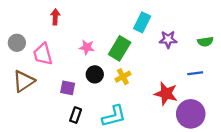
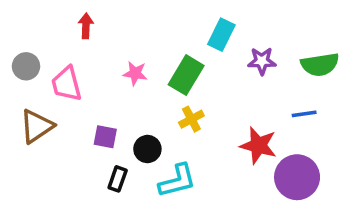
green semicircle: (205, 42) -> (320, 65), size x1.5
black circle: (95, 74) -> (147, 149), moved

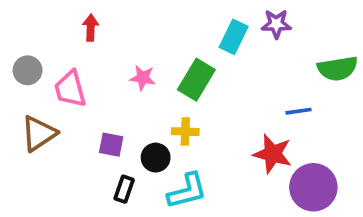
purple star: (262, 61) -> (276, 24), moved
blue line: (304, 114) -> (299, 111), moved
yellow cross: (191, 119) -> (185, 132), moved, turned 30

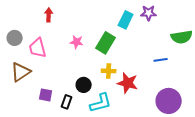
yellow cross: (185, 132) -> (109, 71), moved
purple square: (111, 145) -> (46, 95), moved
red star: (273, 154) -> (128, 83), moved

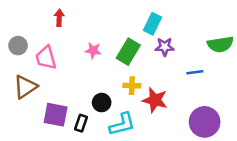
purple star: (149, 13) -> (165, 47), moved
purple square: (46, 95) -> (56, 115), size x1.5

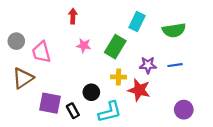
red arrow: (59, 18) -> (73, 16), moved
green semicircle: (220, 44) -> (174, 30), moved
purple star: (165, 47) -> (148, 65), moved
purple circle: (205, 122) -> (184, 110), size x0.7
black rectangle: (81, 123) -> (73, 111), turned -48

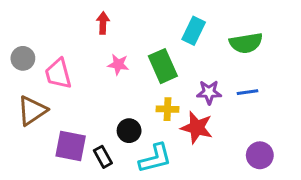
green rectangle: (115, 47) -> (163, 66), turned -55

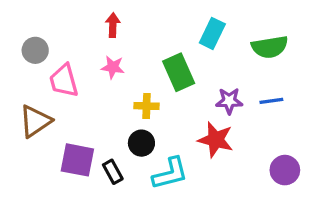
gray circle: (23, 58) -> (35, 50), moved
pink star: (118, 65) -> (113, 67), moved
yellow cross: (167, 109) -> (147, 106), moved

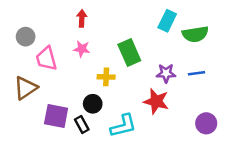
cyan rectangle: (212, 33) -> (167, 21), moved
black circle: (141, 143) -> (93, 104), moved

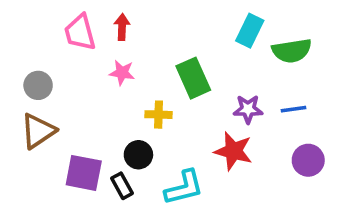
gray circle: (26, 37) -> (38, 85), moved
pink trapezoid: (46, 59) -> (80, 32), moved
purple circle: (206, 123) -> (308, 160), moved

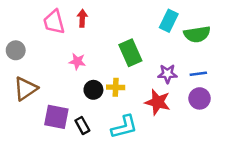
pink star: (122, 73) -> (77, 61), moved
gray circle: (38, 85) -> (16, 50), moved
yellow cross: (159, 115) -> (116, 87), moved
black circle: (138, 155) -> (93, 90), moved
purple circle: (308, 160) -> (200, 98), moved

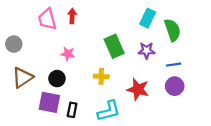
green semicircle: (197, 34) -> (172, 30), turned -100
purple star: (167, 74) -> (147, 51), moved
black circle: (93, 90) -> (57, 79), moved
black rectangle: (82, 126) -> (72, 110), turned 40

